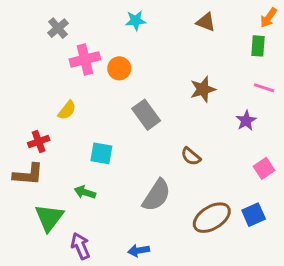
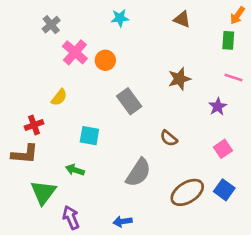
pink cross: (85, 59) -> (75, 52), turned -35
pink square: (264, 168) -> (223, 149), moved
blue square: (254, 215) -> (224, 190), turned -30

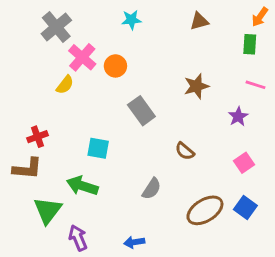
brown triangle: (182, 19) -> (199, 21), turned -36
gray cross: (51, 25) -> (56, 27), size x1.5
yellow semicircle: (59, 97) -> (65, 85), moved
green arrow: (75, 170) -> (82, 186), size x1.5
gray semicircle: (138, 173) -> (152, 189), size x0.7

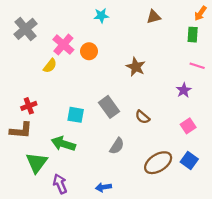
gray cross: (56, 27) -> (25, 29), moved
brown star: (196, 86) -> (136, 67), moved, turned -30
gray rectangle: (141, 111) -> (109, 107), moved

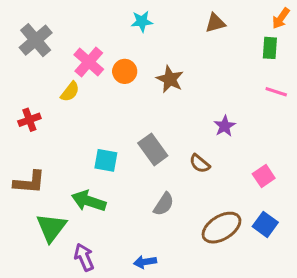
brown star: (136, 67) -> (170, 79), moved
purple star: (184, 90) -> (225, 126), moved
red cross: (29, 106) -> (29, 120), moved

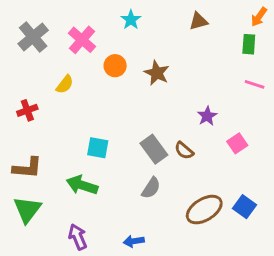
cyan star: (142, 21) -> (131, 20), turned -30
pink cross: (89, 62) -> (82, 40), moved
gray rectangle: (153, 149) -> (154, 149), moved
pink square: (264, 176) -> (237, 143), moved
green triangle: (51, 228) -> (27, 210), moved

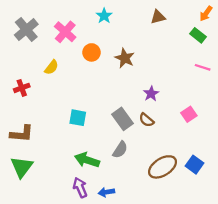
green rectangle: (249, 44) -> (198, 35), turned -56
purple star: (207, 116) -> (151, 94), moved
green arrow: (82, 185) -> (87, 160), moved
purple arrow: (78, 237) -> (80, 188), moved

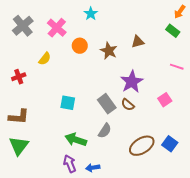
brown triangle: (158, 17) -> (138, 42), moved
pink line: (203, 67) -> (177, 67), moved
purple star: (151, 94) -> (132, 82), size x1.6

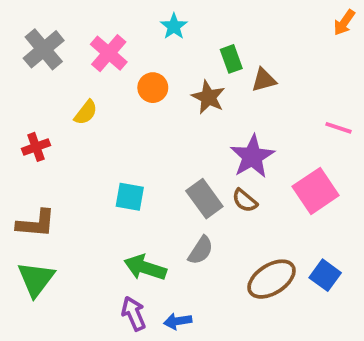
green rectangle: (173, 31) -> (231, 59), moved, turned 32
pink square: (165, 100) -> (316, 191), size x1.6

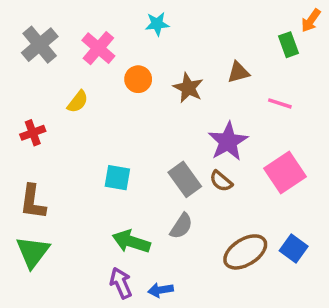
cyan star: (174, 26) -> (157, 24), turned 30
green rectangle: (231, 59) -> (288, 45), moved
pink line: (338, 128) -> (280, 103), moved
brown L-shape: (36, 224) -> (33, 202), turned 93

